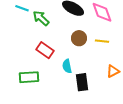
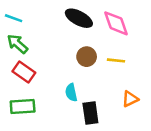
green arrow: (41, 18) -> (17, 44), moved
red rectangle: (45, 50) -> (24, 72), moved

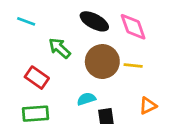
green arrow: (17, 44) -> (60, 48), moved
brown circle: (87, 57) -> (102, 62), size x1.6
cyan semicircle: (71, 92) -> (86, 99), turned 84

